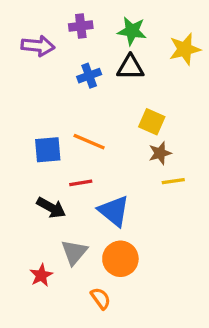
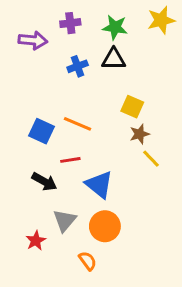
yellow star: (185, 49) -> (161, 20), moved
blue square: (48, 150) -> (41, 131), turned 30
yellow line: (173, 181) -> (151, 159), turned 54

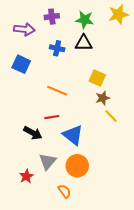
blue cross: (78, 66) -> (57, 48), turned 32
blue square: (41, 131) -> (21, 64), moved

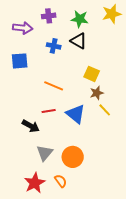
black triangle: (84, 43) -> (79, 41), turned 30
blue square: (21, 64) -> (20, 61), turned -30
blue triangle: (73, 135) -> (76, 114), moved
red star: (26, 176) -> (35, 183), moved, size x1.5

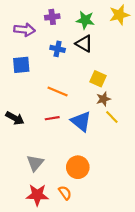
black arrow: (31, 126) -> (15, 118), moved
gray triangle: (45, 153) -> (35, 163), moved
red star: (35, 183) -> (37, 195), turned 30

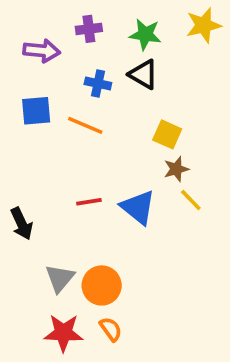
orange line: (58, 92) -> (85, 125), moved
black arrow: (15, 118) -> (22, 224), moved, turned 36
orange circle: (78, 167) -> (102, 285), moved

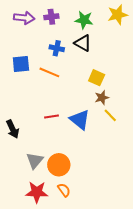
purple arrow: (42, 51) -> (24, 18), moved

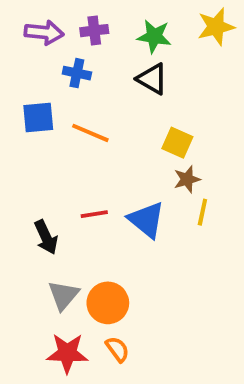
blue cross: (57, 48) -> (77, 73), moved
yellow line: (110, 115) -> (202, 212), turned 56
black arrow: (13, 129) -> (46, 237), moved

